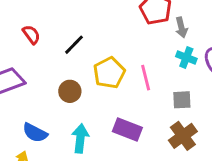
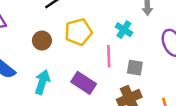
cyan cross: (186, 58) -> (124, 30), moved
pink line: (146, 78) -> (109, 56), moved

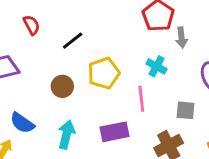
gray square: (135, 68) -> (185, 110), moved
purple rectangle: (84, 83) -> (114, 132), turned -40

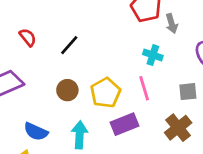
yellow pentagon: (104, 73) -> (105, 93), moved

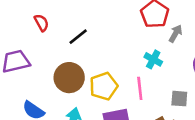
gray arrow: (172, 24) -> (176, 34), turned -144
brown circle: (67, 90) -> (69, 78), size x1.5

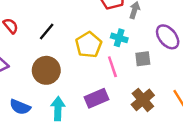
yellow pentagon: (104, 86) -> (89, 45), moved
gray square: (179, 99) -> (143, 59), moved

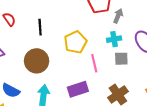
black line: (47, 31) -> (40, 27), turned -49
cyan cross: (119, 38) -> (114, 39), moved, turned -32

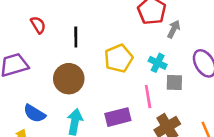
cyan cross: (114, 39) -> (158, 63), moved, turned 32
pink line: (94, 63) -> (148, 97), moved

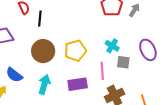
gray arrow: (174, 29) -> (134, 10), moved
black line: (76, 37) -> (40, 18), moved
yellow pentagon: (119, 58) -> (75, 51), moved

